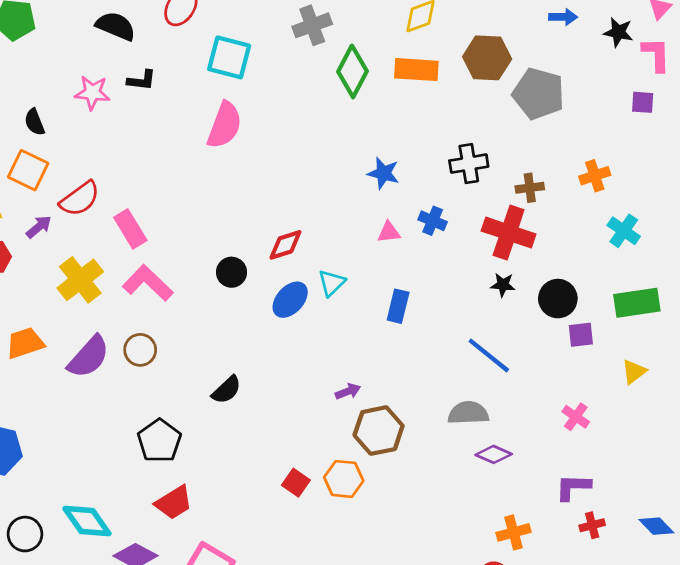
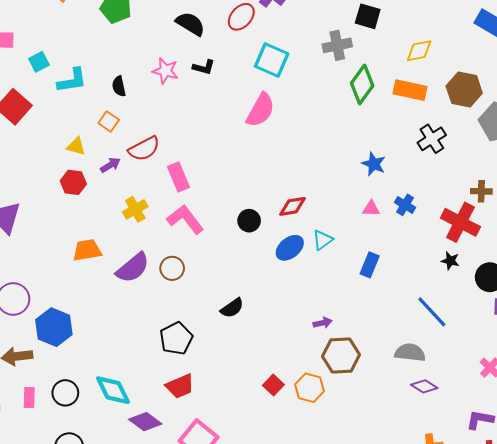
black cross: (469, 164) -> (432, 139), moved, turned -32
orange square: (28, 170) -> (109, 121), size x0.7
yellow cross: (80, 280) -> (135, 209), size x0.7

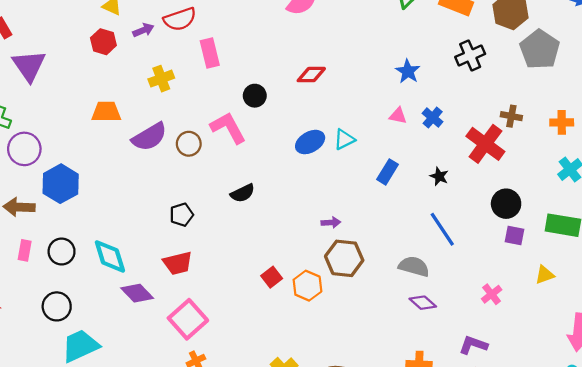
red diamond: (292, 206) -> (311, 75), moved
pink L-shape: (185, 219) -> (228, 128), moved
black circle: (249, 221) -> (255, 96), moved
black star: (450, 261) -> (439, 176), moved
black pentagon: (176, 338) -> (182, 215), size x0.7

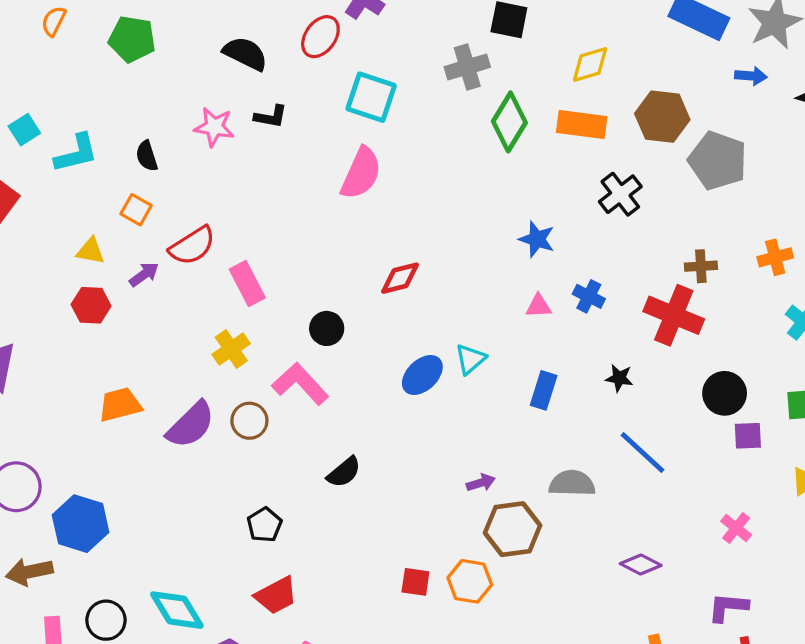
yellow cross: (161, 79) -> (231, 349), moved
gray semicircle: (414, 266) -> (572, 483), moved
red square: (272, 277) -> (415, 582), turned -30

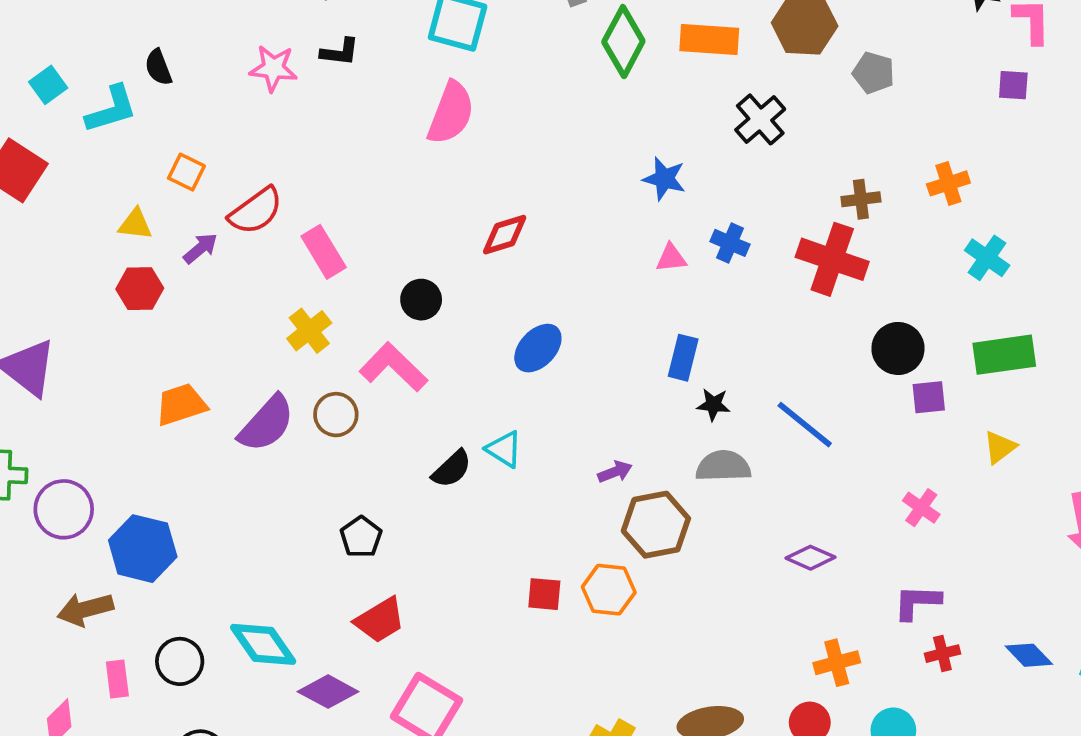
black semicircle: (147, 156) -> (158, 67), moved
gray pentagon: (718, 161) -> (873, 73), size x0.6
cyan triangle: (470, 359) -> (504, 449), moved, turned -44
black star: (619, 378) -> (713, 405), moved

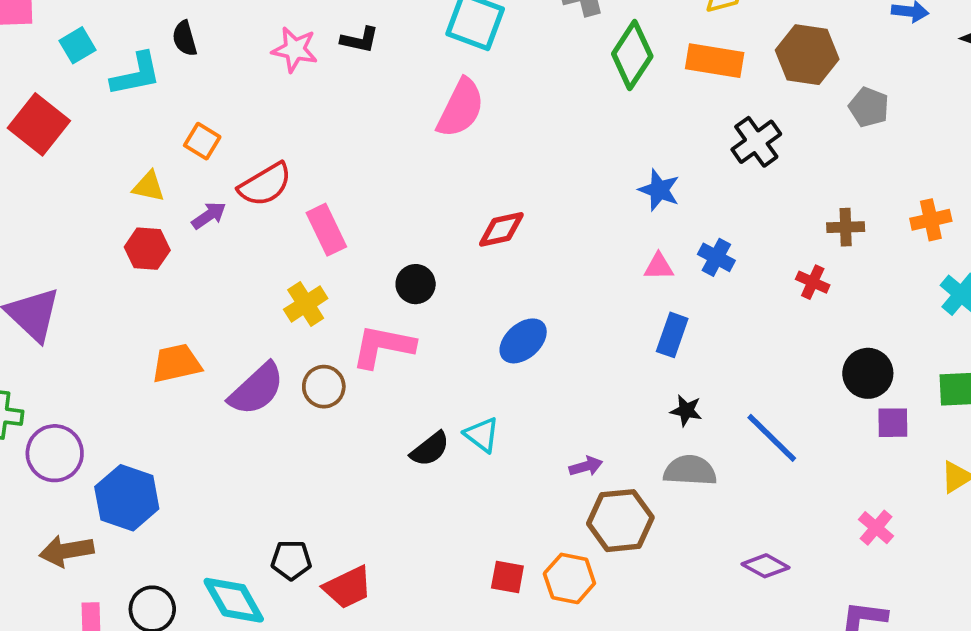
red cross: (832, 259) -> (813, 282), size x0.5
blue rectangle: (683, 358) -> (672, 335), moved
pink L-shape: (393, 367) -> (383, 346), turned -38
black pentagon: (361, 537) -> (291, 560), moved, turned 30

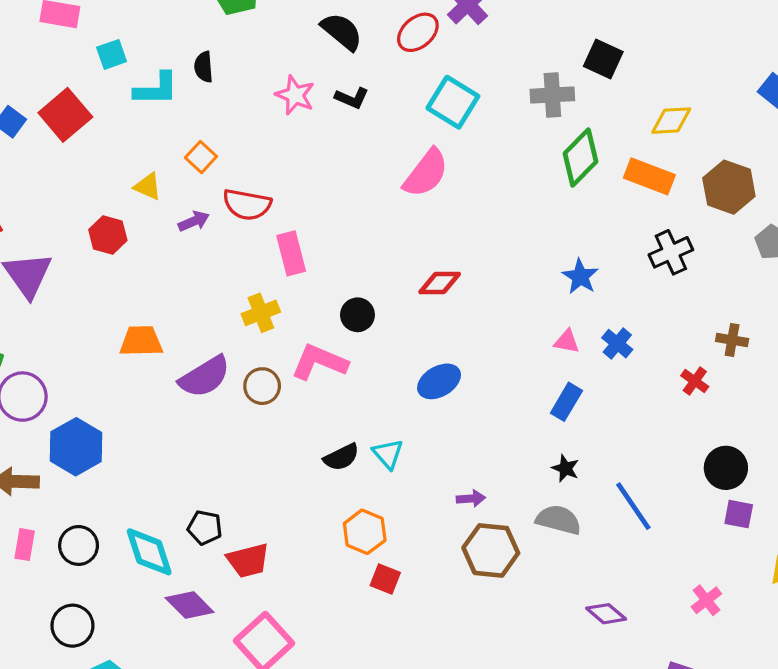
red semicircle: (265, 184) -> (247, 205), turned 30
red hexagon: (147, 249) -> (108, 235), moved
orange hexagon: (569, 578) -> (365, 532), moved

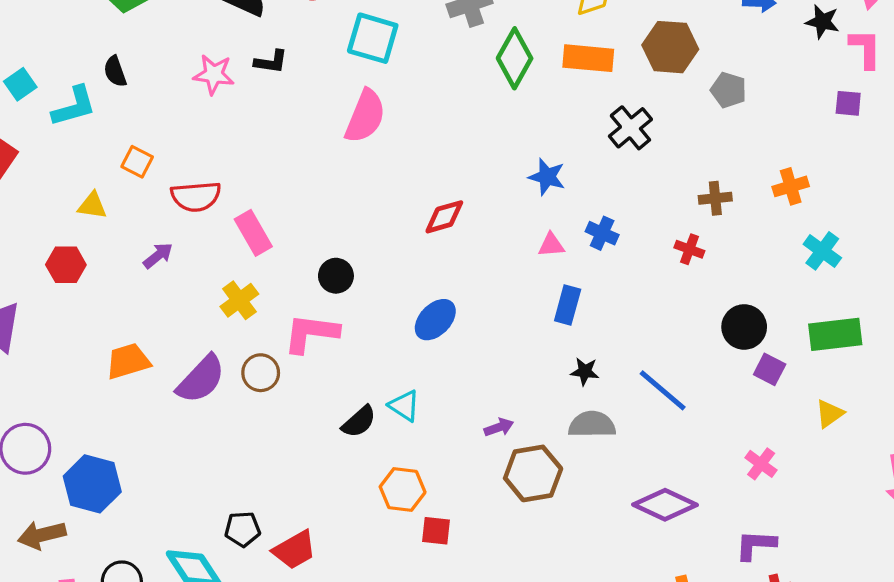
purple arrow: (194, 221) -> (158, 256), moved
red diamond: (440, 283) -> (444, 217), moved
purple square: (739, 514) -> (770, 369), turned 32
purple diamond: (606, 614) -> (665, 505), size x1.5

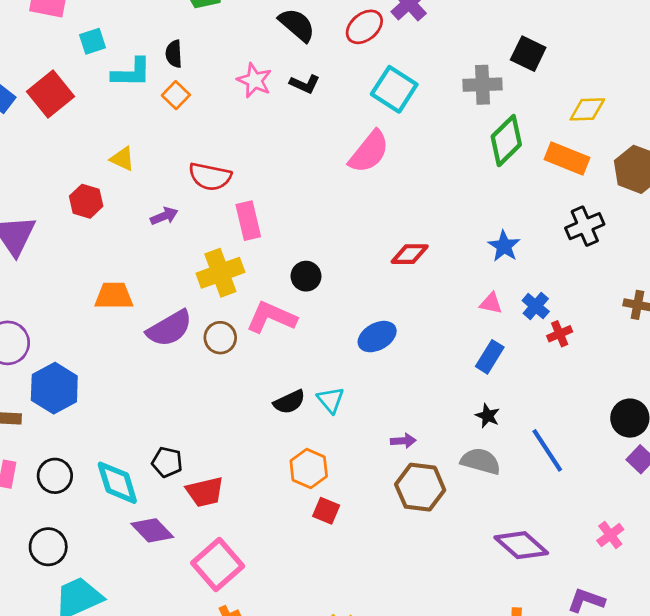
orange square: (137, 162) -> (176, 95), moved
red cross: (689, 249) -> (560, 334), moved, turned 30
yellow cross: (239, 300) -> (220, 273), size x1.4

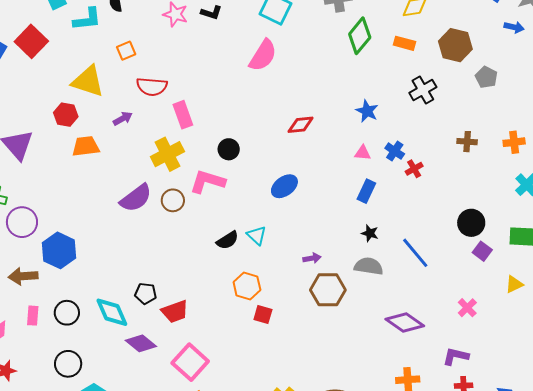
orange square: (176, 95) -> (126, 51), moved, turned 30
orange rectangle: (567, 158) -> (404, 43), size x0.7
yellow triangle: (122, 159) -> (88, 81), size x1.8
orange trapezoid: (114, 296) -> (86, 146), moved

